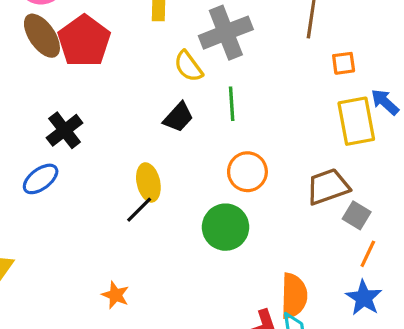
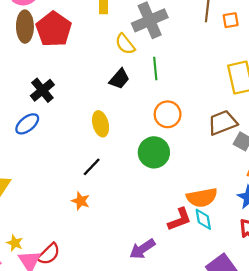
brown ellipse: (42, 36) -> (25, 27), turned 36
orange square: (344, 63) -> (231, 20), moved
black line: (139, 210) -> (92, 167), moved
orange semicircle: (294, 296) -> (202, 198), turned 80

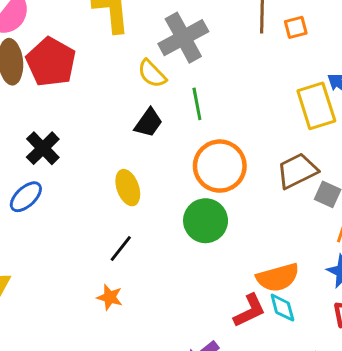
orange circle: (168, 114) -> (220, 166), size x1.4

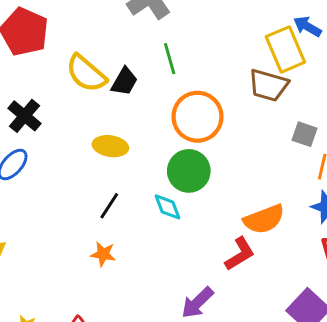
yellow semicircle: (152, 74) -> (86, 73), moved, size x1.4
brown trapezoid: (297, 171) -> (268, 85), moved, turned -132
yellow ellipse: (128, 188) -> (110, 146), turned -56
cyan diamond: (282, 308) -> (167, 207), moved

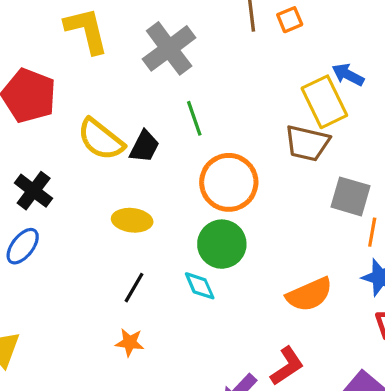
gray square: (304, 134) -> (350, 196), size x1.4
red L-shape: (240, 254) -> (287, 366), moved

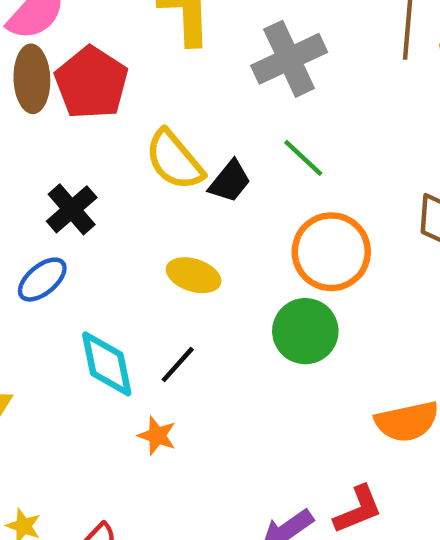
green line: (194, 118) -> (303, 158), turned -40
cyan diamond: (200, 286) -> (107, 364), moved, size x1.5

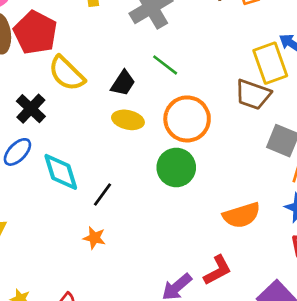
yellow semicircle: (174, 160) -> (67, 73), moved
yellow ellipse: (194, 275) -> (128, 120), moved
cyan diamond: (107, 364) -> (61, 172), moved

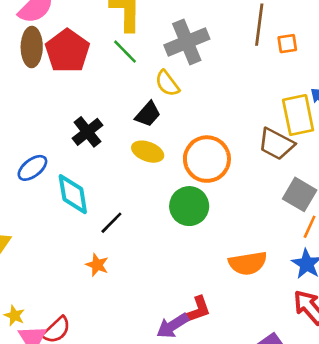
green line: (165, 65) -> (125, 52), moved
yellow semicircle: (67, 73) -> (167, 83), moved, size x0.7
black cross: (31, 109) -> (87, 132), moved
red L-shape: (218, 270) -> (196, 311), moved

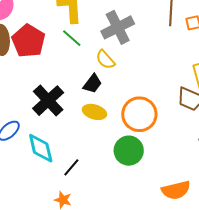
black cross: (87, 132) -> (48, 101), size x1.4

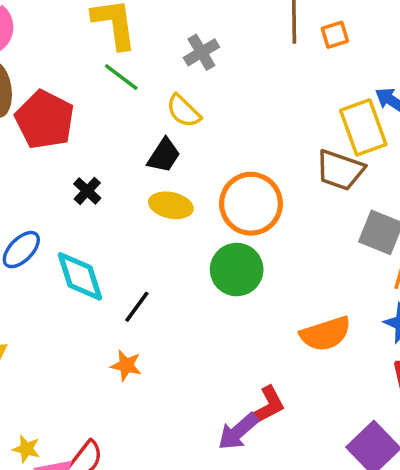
gray cross: (118, 27) -> (201, 52), size x0.6
red pentagon: (28, 41) -> (45, 120), moved
black cross: (48, 101) -> (87, 191), size x0.5

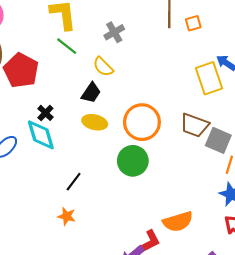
brown trapezoid: (340, 170) -> (194, 125), moved
cyan diamond: (80, 276) -> (41, 135), moved
orange semicircle: (325, 334) -> (178, 222), moved

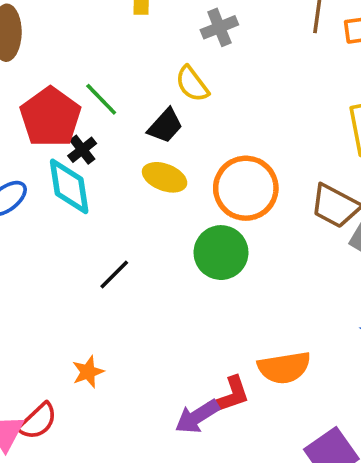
green line: (67, 46) -> (101, 99), moved
red pentagon: (21, 70) -> (50, 117), moved
orange star: (67, 216) -> (88, 372), moved, turned 30

